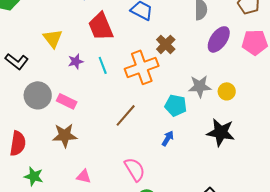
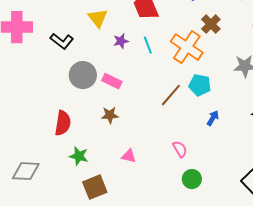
orange cross: (142, 67) -> (187, 47), turned -36
cyan pentagon: (176, 105) -> (200, 85), moved
brown star: (65, 135) -> (110, 115), size x0.7
pink semicircle: (135, 169) -> (180, 149), size x0.7

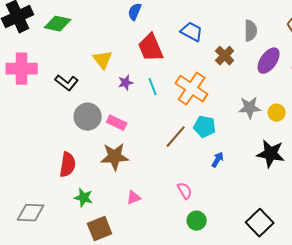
brown cross: (211, 24) -> (225, 56), moved
brown star: (110, 115) -> (115, 157), size x1.6
pink triangle: (129, 156) -> (134, 198), turned -35

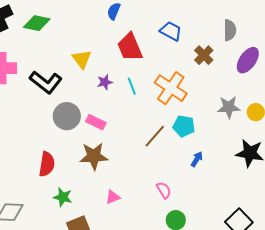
black L-shape: (67, 83) -> (46, 82), size x1.4

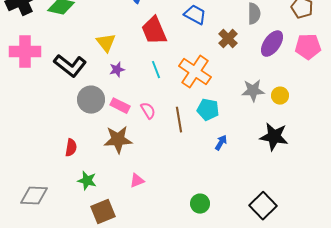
purple star: (105, 82) -> (117, 70), moved
brown line: (155, 136) -> (179, 120), turned -50
red semicircle: (47, 164) -> (71, 148), size x0.7
pink semicircle: (164, 190) -> (148, 111), moved

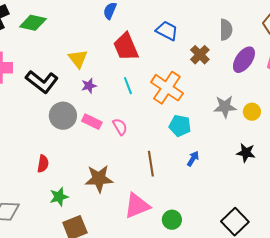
brown line: (179, 120) -> (151, 164), moved
black star: (274, 137) -> (246, 153), size x0.7
brown star: (118, 140) -> (99, 179), moved
green star: (87, 181) -> (59, 197), turned -30
pink triangle: (137, 181) -> (137, 206), moved, size x1.8

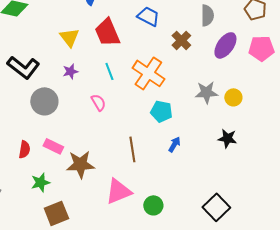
yellow triangle: (78, 59) -> (69, 37), moved
pink rectangle: (92, 122) -> (53, 146), moved
pink semicircle: (120, 127) -> (98, 102), moved

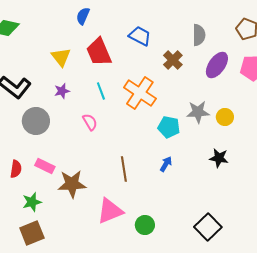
cyan pentagon: (161, 111) -> (169, 127), moved
brown square: (56, 213) -> (32, 233), moved

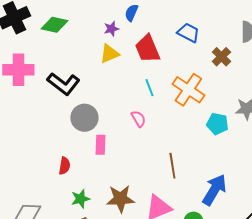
yellow triangle: (61, 57) -> (109, 54), turned 45
purple star: (62, 91) -> (111, 29), moved
blue arrow: (166, 164) -> (214, 190), moved, size x2.0
pink rectangle: (45, 166) -> (100, 145), moved, turned 66
brown star: (72, 184) -> (120, 199), moved

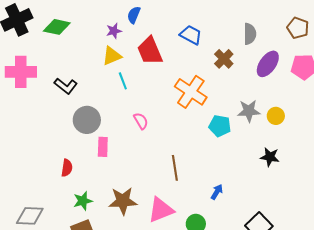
black L-shape: (63, 84) -> (66, 86), size x0.7
cyan line: (149, 88) -> (123, 81), moved
blue arrow: (214, 190) -> (217, 192), size x0.5

